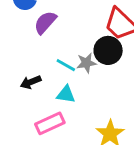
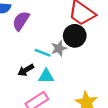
black arrow: (31, 82) -> (26, 70), moved

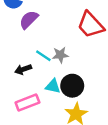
black circle: (75, 36) -> (72, 86), moved
cyan triangle: (46, 76) -> (53, 86), moved

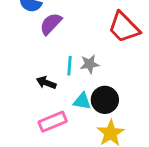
cyan line: (43, 56) -> (70, 66), turned 63
black arrow: (23, 69) -> (46, 83), turned 42

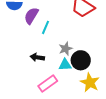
gray star: (90, 64) -> (66, 49), moved
cyan line: (70, 66) -> (45, 27), moved, turned 32

